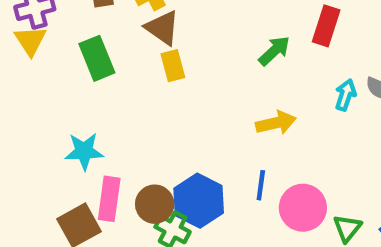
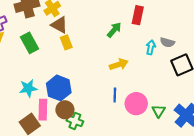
blue hexagon: (199, 201) -> (59, 88), moved

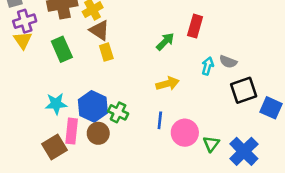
green cross: (75, 121) -> (118, 112), moved

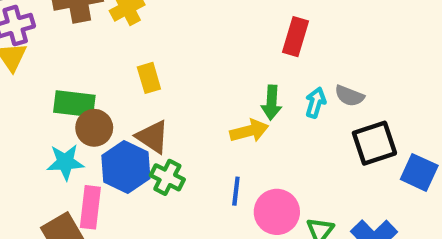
brown triangle: (99, 30) -> (152, 137), moved
green arrow: (165, 42) -> (272, 103), moved, turned 138
green rectangle: (62, 49) -> (74, 104), moved, turned -60
brown circle: (98, 133) -> (94, 128), moved

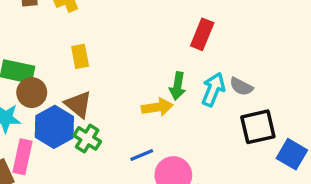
cyan arrow: (316, 103) -> (213, 89), size x1.4
blue line: (236, 191) -> (142, 155), turned 55

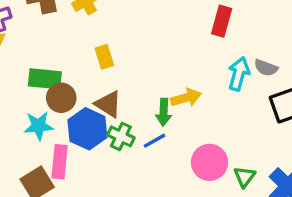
green arrow: (178, 86) -> (164, 112), moved
blue line: (142, 155) -> (154, 141), moved

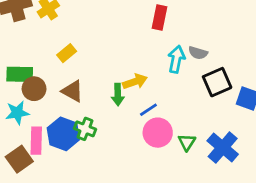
yellow rectangle: (104, 57) -> (67, 53), turned 72
blue hexagon: (87, 129) -> (63, 134), moved
green cross: (121, 136) -> (85, 129), moved
blue line: (154, 141) -> (148, 110), moved

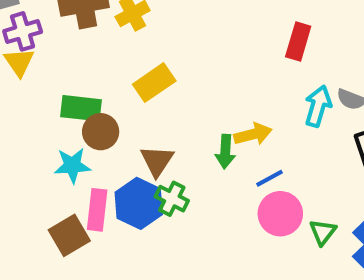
yellow rectangle: (67, 53) -> (154, 83), size x1.4
brown triangle: (72, 91) -> (157, 161), moved, turned 30

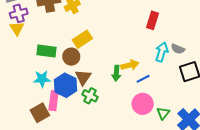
brown circle: (101, 132) -> (71, 57), moved
blue line: (270, 178) -> (143, 79), moved
blue hexagon: (139, 203) -> (66, 85), moved

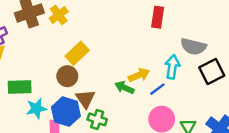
gray semicircle: (178, 49) -> (193, 47), size x1.5
green rectangle: (47, 51) -> (20, 87), moved
cyan arrow: (162, 52) -> (172, 67), moved
green arrow: (116, 73) -> (124, 88), turned 119

